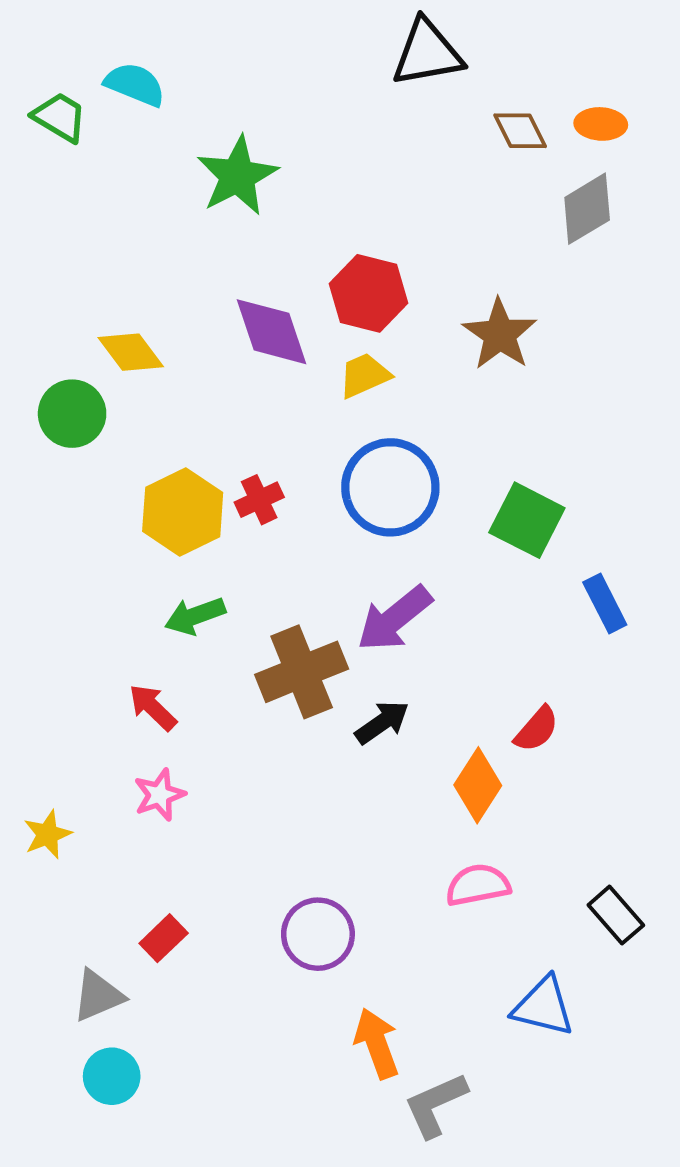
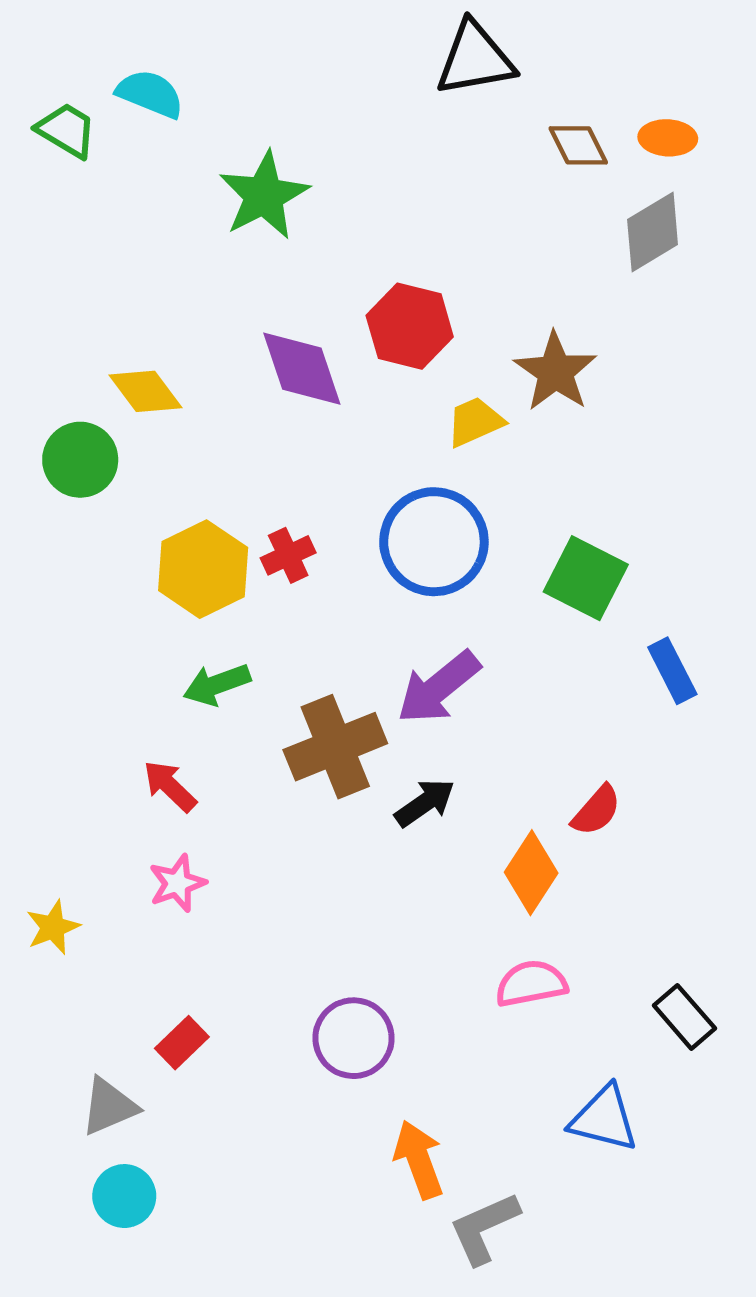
yellow trapezoid: (364, 375) -> (475, 422), moved

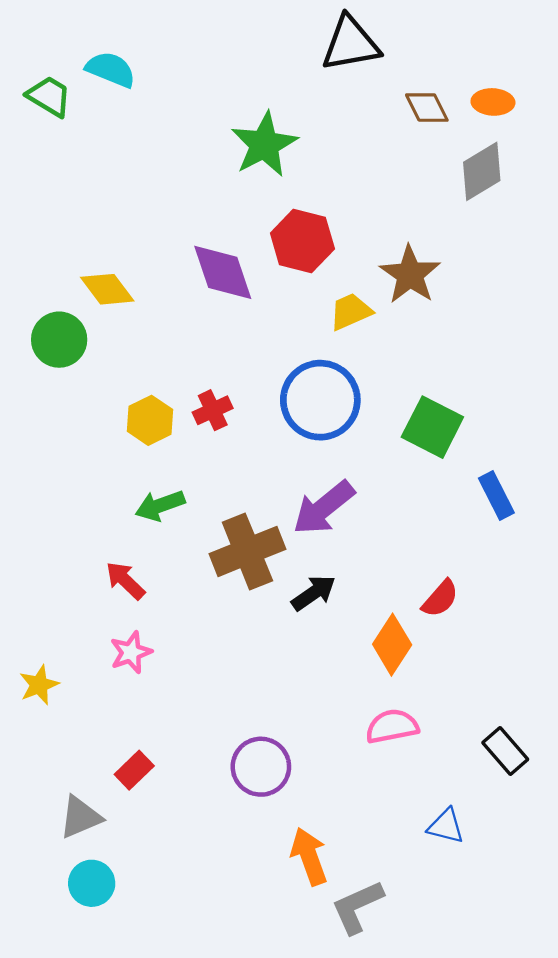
green star: (264, 196) -> (264, 145), moved
yellow hexagon: (203, 569) -> (150, 420), size x0.7
blue triangle: (604, 1119) -> (446, 826), size x0.7

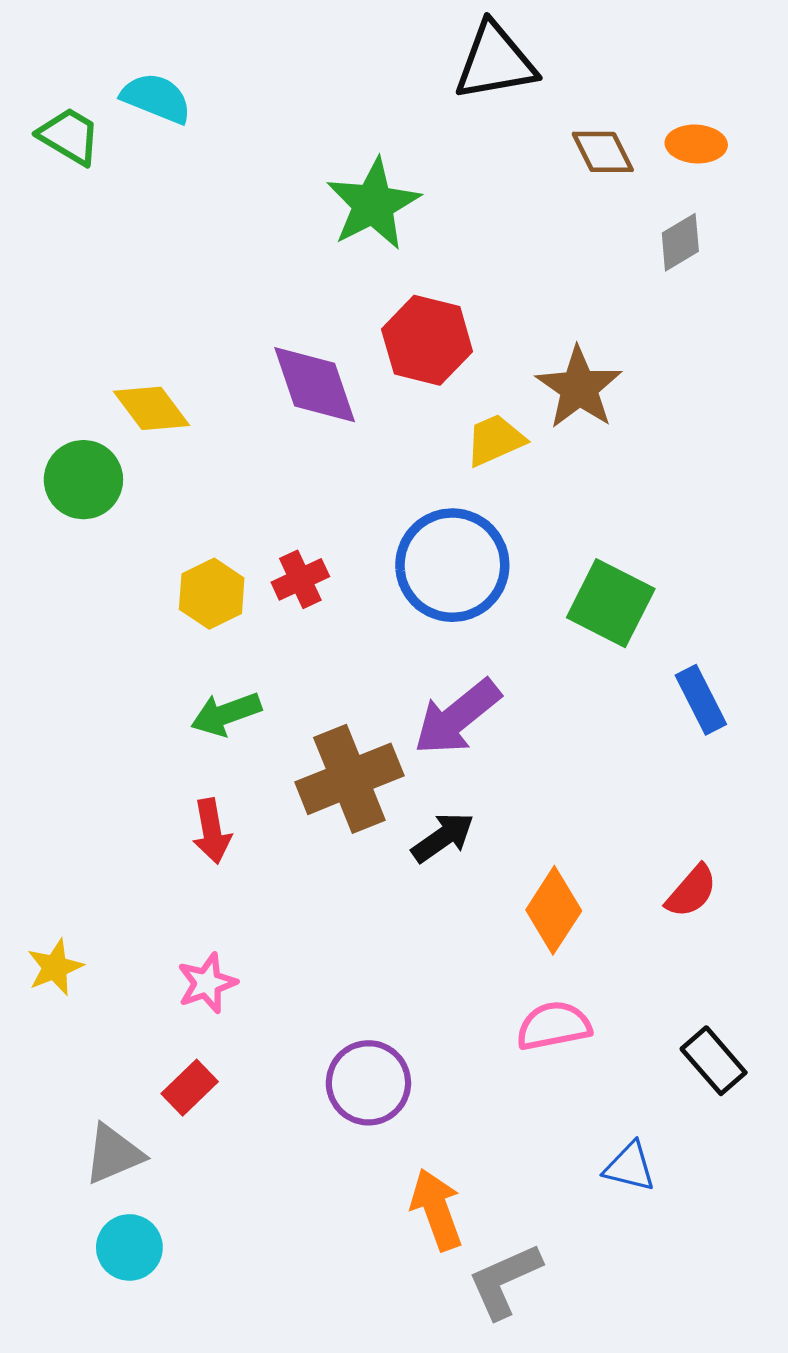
gray diamond: (482, 171) -> (680, 242), size x0.7
red arrow: (125, 581) -> (212, 831), moved, turned -144
red semicircle: (440, 599) -> (691, 891), moved
pink star: (131, 652) -> (207, 983), moved

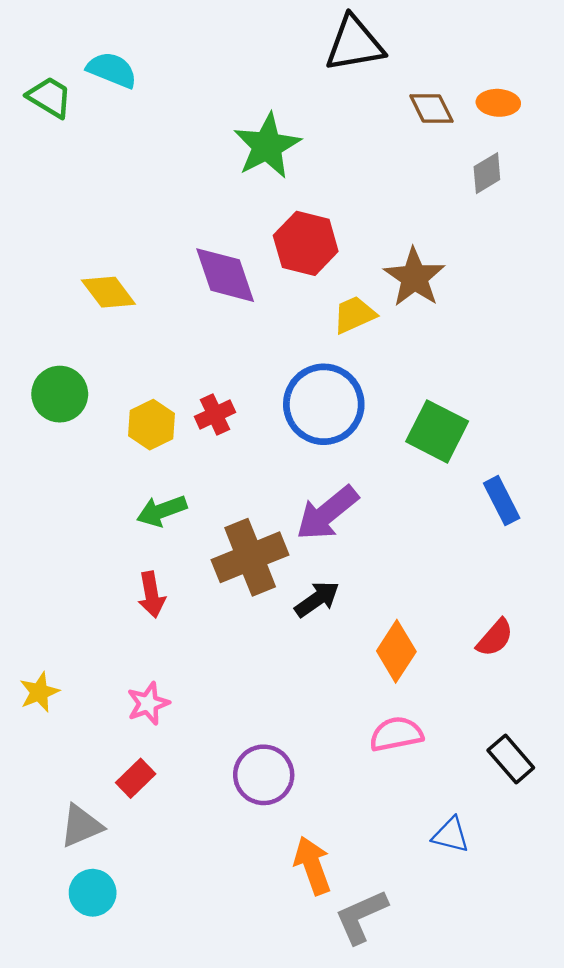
green circle: (83, 480) -> (60, 394), moved

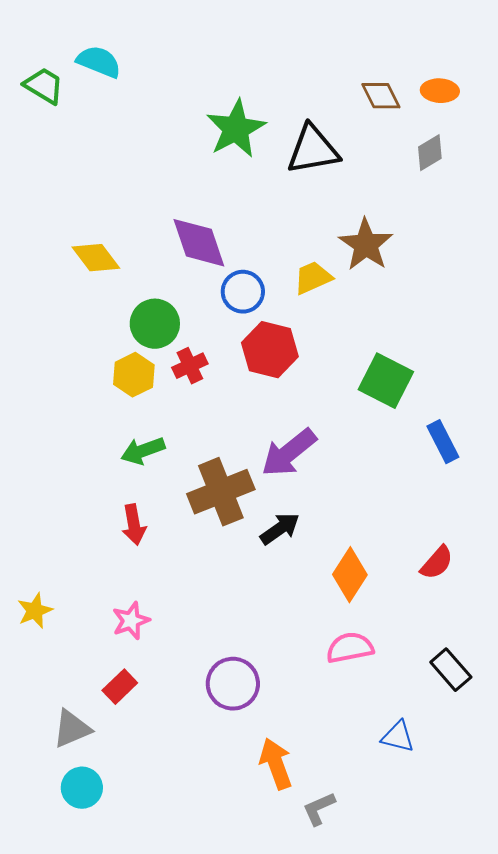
black triangle: (354, 44) -> (313, 150), moved
red hexagon: (306, 243) -> (270, 350), moved
green circle: (60, 394) -> (155, 324), moved
blue circle: (324, 404) -> (243, 292), moved, size x0.6
gray L-shape: (361, 917) -> (319, 809), size x0.7

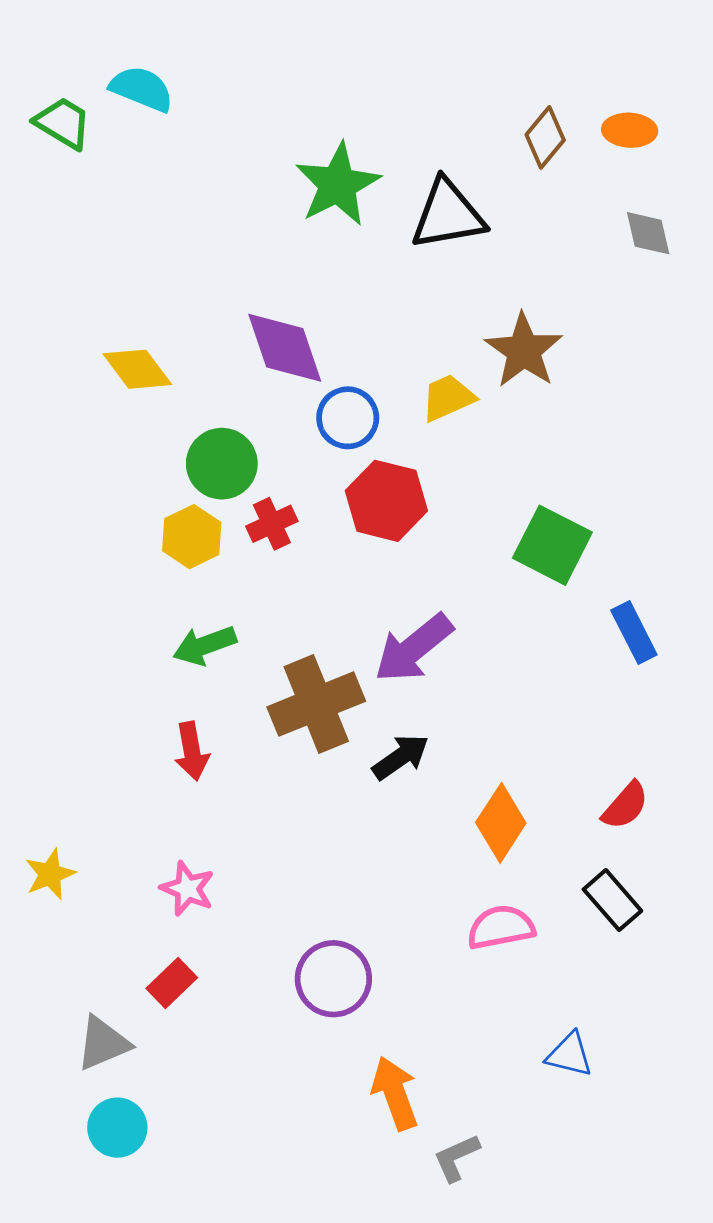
brown diamond: (381, 96) -> (545, 137), turned 66
gray diamond: (430, 153) -> (648, 233), moved, turned -72
pink star: (131, 621) -> (187, 889), turned -30
black rectangle: (451, 670) -> (612, 900), moved

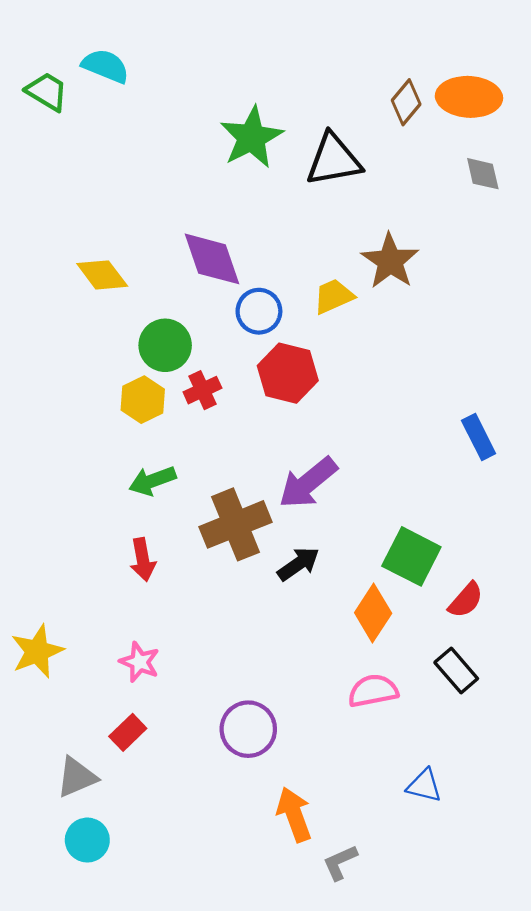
orange ellipse: (630, 130) -> (469, 97), size x1.6
green square: (552, 545) -> (411, 556), moved
blue rectangle: (634, 632) -> (479, 437), moved
yellow star: (50, 874) -> (37, 651), size x1.4

